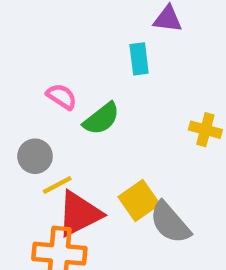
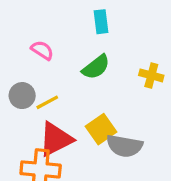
green semicircle: (101, 119) -> (96, 67), moved
yellow line: (57, 185) -> (47, 102), moved
gray semicircle: (170, 223) -> (124, 146), turned -39

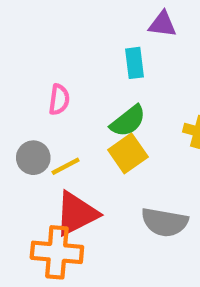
pink semicircle: (42, 50) -> (59, 100), turned 65
yellow square: (101, 129) -> (128, 153), moved

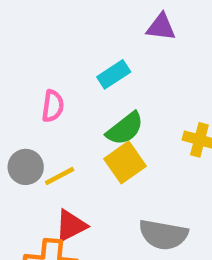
cyan rectangle: (134, 63) -> (114, 74), moved, turned 64
red triangle: (76, 214) -> (71, 226), size x0.7

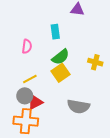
cyan rectangle: (114, 74) -> (55, 32), turned -64
gray circle: (26, 167) -> (25, 96), moved

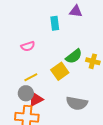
cyan rectangle: (55, 32) -> (55, 23), moved
pink semicircle: (27, 46) -> (28, 46), turned 64
green semicircle: (61, 57) -> (74, 56), moved

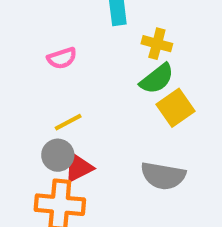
yellow cross: (93, 61) -> (157, 44), moved
yellow square: (60, 71) -> (175, 108), moved

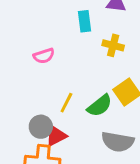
green semicircle: (157, 79) -> (100, 106), moved
yellow line: (68, 122) -> (66, 103), moved, turned -35

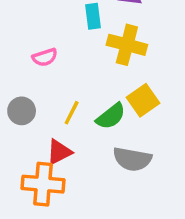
yellow cross: (113, 45) -> (127, 45), size x1.5
gray circle: (41, 127) -> (22, 111), moved

